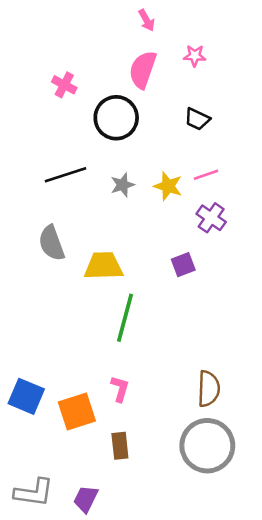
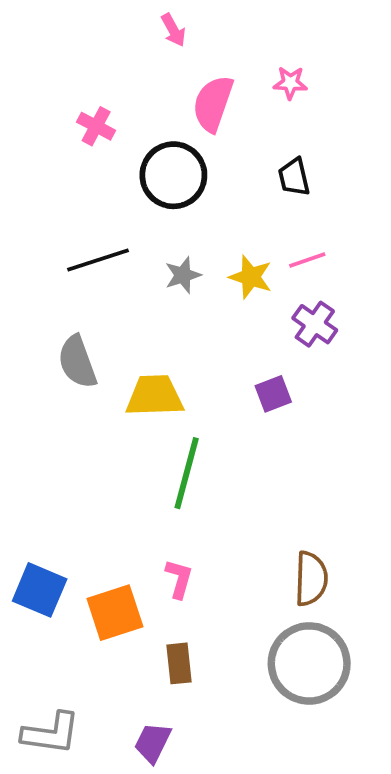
pink arrow: (147, 20) -> (173, 30), moved
black trapezoid: (197, 119) -> (294, 177), turned 52
purple trapezoid: (86, 499) -> (153, 743), moved

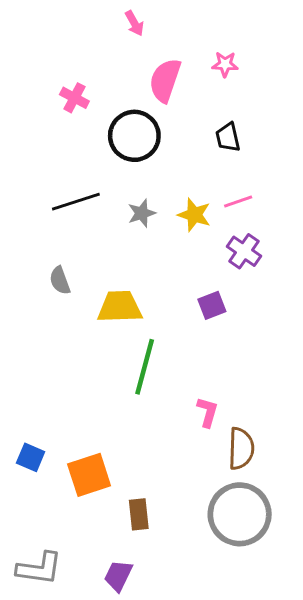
gray semicircle: (77, 362) -> (60, 281), size x0.7
pink L-shape: (179, 579) -> (207, 412), moved
blue square: (40, 590) -> (31, 457), size x0.7

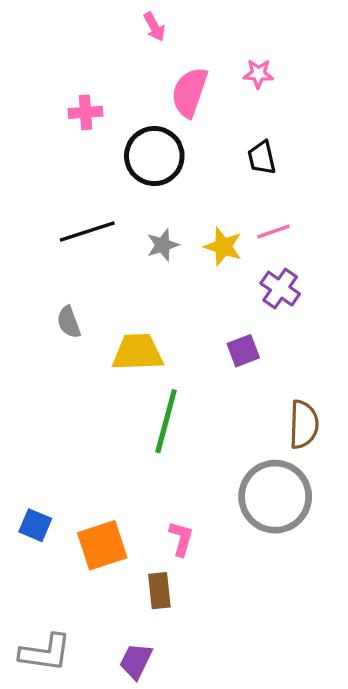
pink cross: (74, 98) -> (86, 112), turned -32
pink L-shape: (207, 412) -> (181, 539), moved
brown semicircle: (241, 449) -> (304, 424), moved
gray circle: (240, 514) -> (275, 497), moved

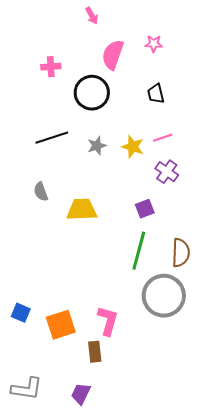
green line: (166, 421) -> (139, 251), moved
pink L-shape: (181, 539) -> (108, 321), size x1.4

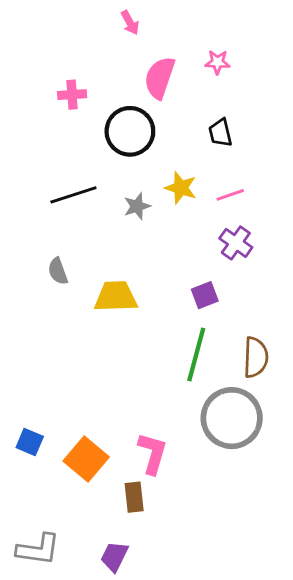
yellow star: (133, 147) -> (181, 188), moved
orange square: (61, 325) -> (86, 459), turned -32

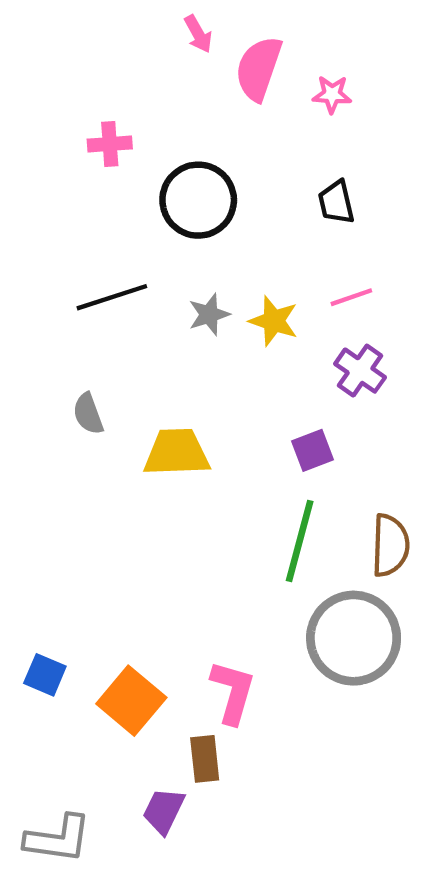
pink semicircle: (160, 78) -> (259, 68), moved
yellow star: (181, 188) -> (274, 321), moved
purple trapezoid: (114, 556) -> (164, 811), moved

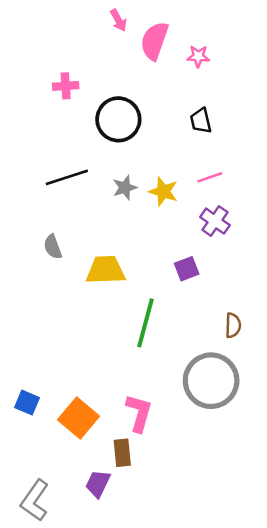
green line: (300, 541) -> (145, 323), moved
brown semicircle: (390, 545) -> (233, 325), size x0.7
gray L-shape: (58, 839) -> (35, 500), turned 117

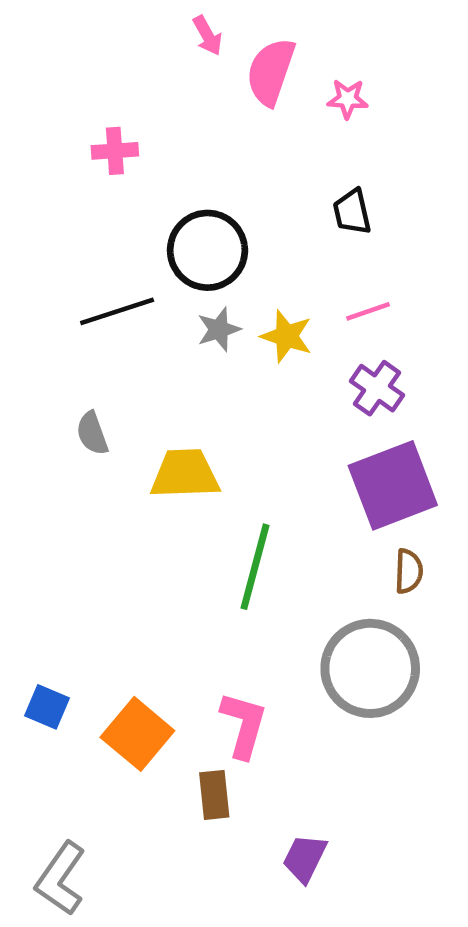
black circle: (118, 119) -> (207, 250), moved
purple square: (187, 269) -> (393, 485), moved, size x2.0
purple trapezoid: (98, 484) -> (305, 858), moved

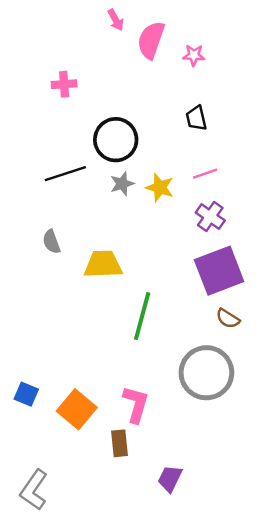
brown semicircle: (409, 571) -> (228, 319), turned 120

